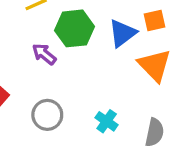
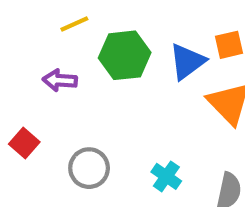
purple arrow: (44, 54) -> (60, 80), moved, turned -35

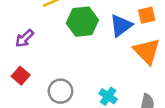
purple arrow: (60, 80) -> (24, 38), moved, turned -48

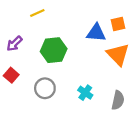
green hexagon: (82, 22) -> (54, 50), moved
blue triangle: (121, 26) -> (96, 33), turned 42

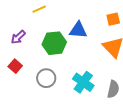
blue triangle: (96, 33) -> (78, 30), moved
cyan cross: (85, 93) -> (83, 82), size x1.5

